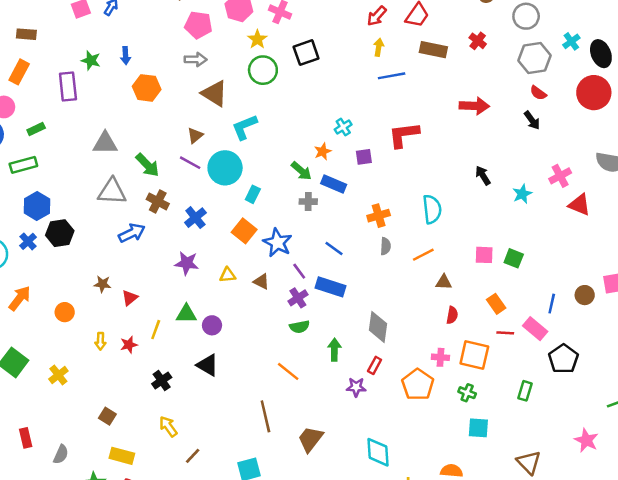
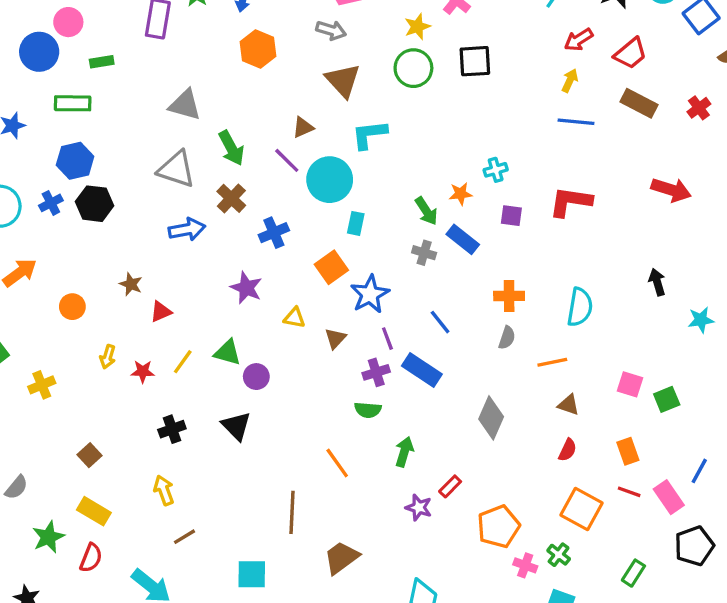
cyan rectangle: (253, 194) -> (356, 223), turned -30
green square: (514, 258) -> (667, 399), turned 30
brown triangle: (261, 282) -> (335, 338), turned 30
gray diamond: (378, 327) -> (491, 418), moved
pink cross: (440, 357) -> (525, 565), moved

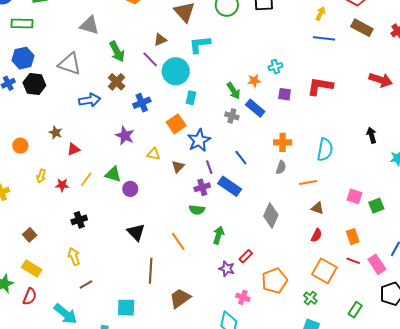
gray triangle: (176, 169) -> (70, 64), moved
black triangle: (236, 426) -> (136, 232), moved
pink cross: (525, 565) -> (243, 297), moved

